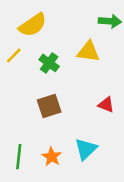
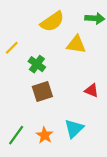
yellow semicircle: (33, 25) -> (52, 22), moved
green cross: (49, 63) -> (37, 64), moved
green line: (19, 157) -> (16, 135), turned 30

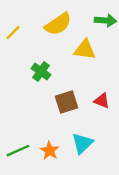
yellow line: (12, 48) -> (13, 33), moved
brown square: (42, 91) -> (67, 102), moved
green line: (16, 135) -> (18, 151), turned 30

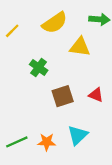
orange star: (50, 151) -> (47, 142), turned -30

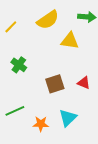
green cross: (39, 67) -> (19, 65), moved
green line: (17, 142) -> (15, 111), moved

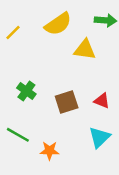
green cross: (19, 65) -> (26, 91), moved
green line: (15, 111) -> (18, 135), turned 54
cyan triangle: (68, 118) -> (99, 137), moved

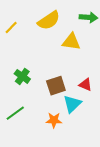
green line: (18, 135) -> (15, 113), turned -66
cyan triangle: (99, 137) -> (72, 104), moved
orange star: (50, 151) -> (54, 120), moved

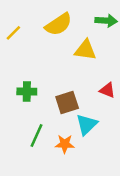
green cross: (22, 76) -> (27, 92), turned -35
red triangle: (85, 85) -> (107, 90), moved
green line: (15, 113) -> (37, 135), moved, turned -30

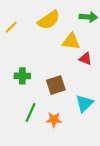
red triangle: (107, 90) -> (85, 59), moved
cyan triangle: (87, 124) -> (84, 103), moved

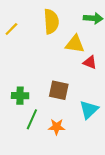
yellow semicircle: (49, 20) -> (51, 21), turned -60
green cross: (22, 76) -> (20, 96), moved
brown square: (56, 85) -> (59, 90), turned 30

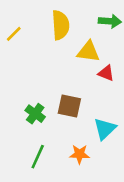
green cross: (20, 96) -> (35, 114), moved, turned 35
green line: (32, 119) -> (38, 157), moved
orange star: (57, 127) -> (79, 154), moved

